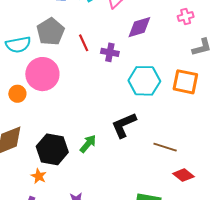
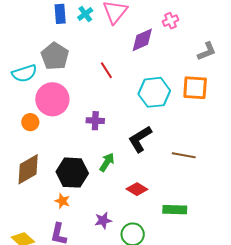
pink cross: (186, 17) -> (171, 21), moved
red line: (84, 43) -> (106, 70), moved
purple cross: (110, 52) -> (95, 121), moved
red diamond: (183, 175) -> (137, 189), moved

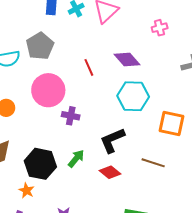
purple diamond: (142, 40) -> (127, 59), moved, turned 64
orange square: (195, 88) -> (171, 124), moved
pink circle: (52, 99) -> (48, 90), moved
red diamond: (137, 189) -> (110, 172), moved

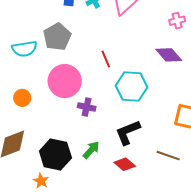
purple diamond: (127, 59) -> (169, 55), moved
cyan hexagon: (133, 96) -> (132, 86), moved

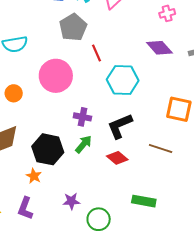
gray pentagon: (57, 37) -> (73, 27), moved
purple cross: (87, 107) -> (82, 117), moved

